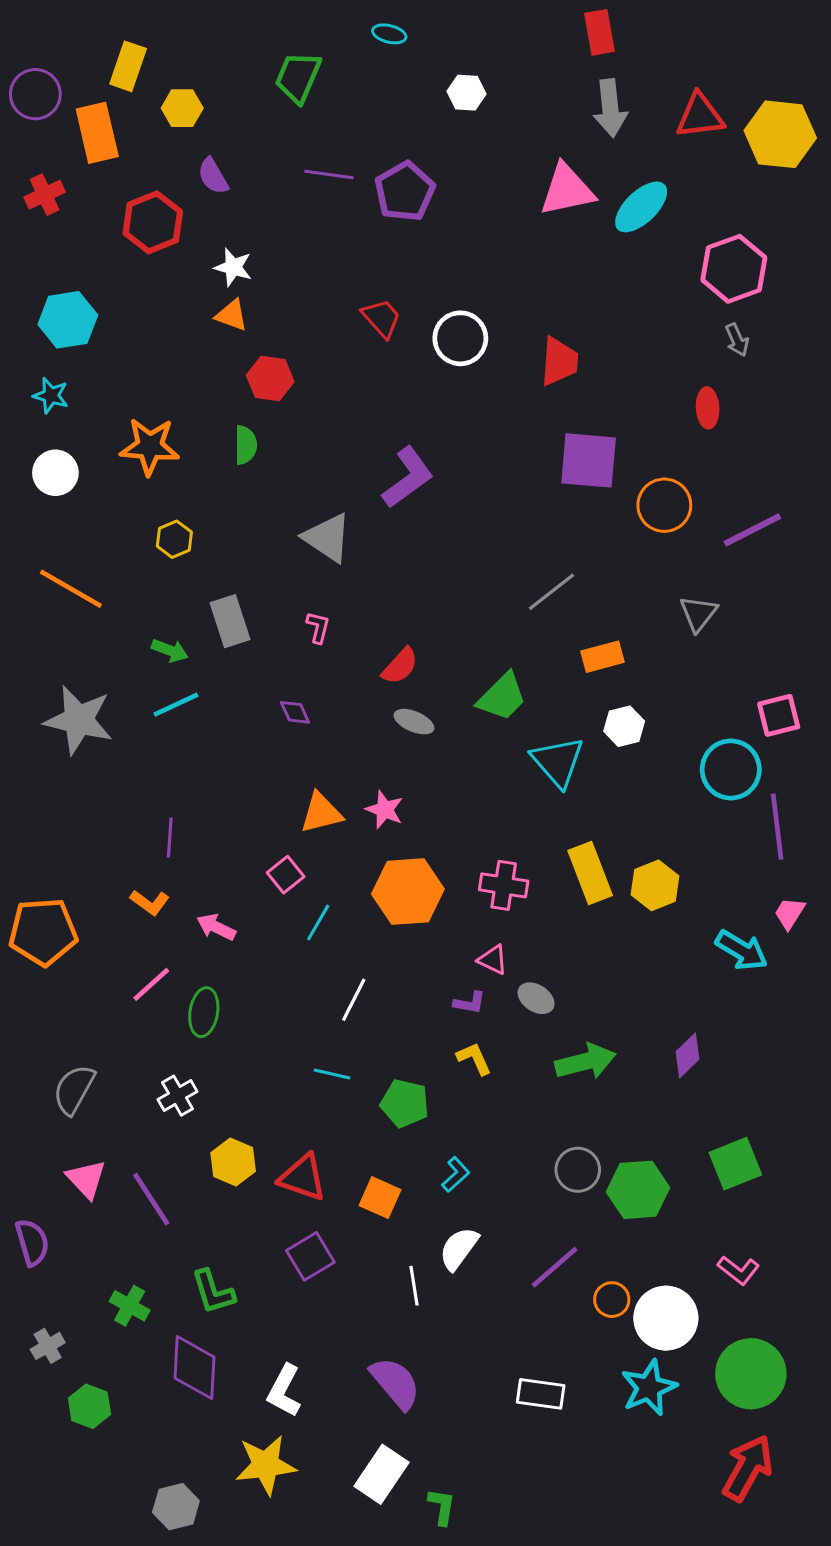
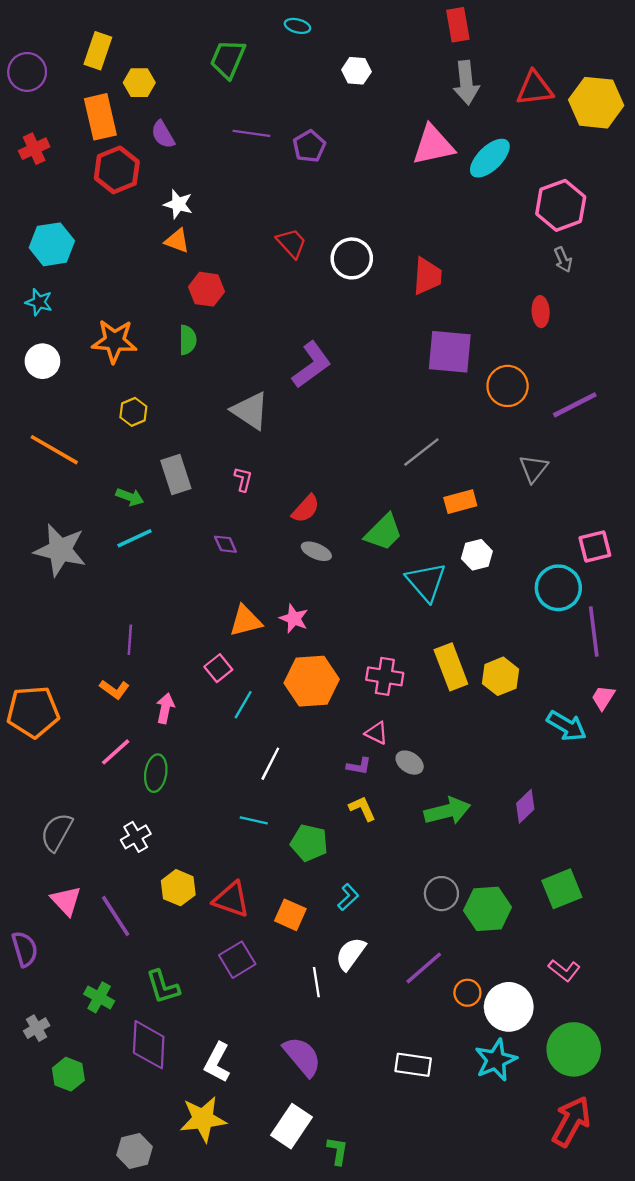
orange rectangle: (97, 133) -> (100, 117), moved
purple pentagon: (405, 192) -> (309, 146), size x0.7
pink arrow: (216, 927) -> (165, 708), turned 76

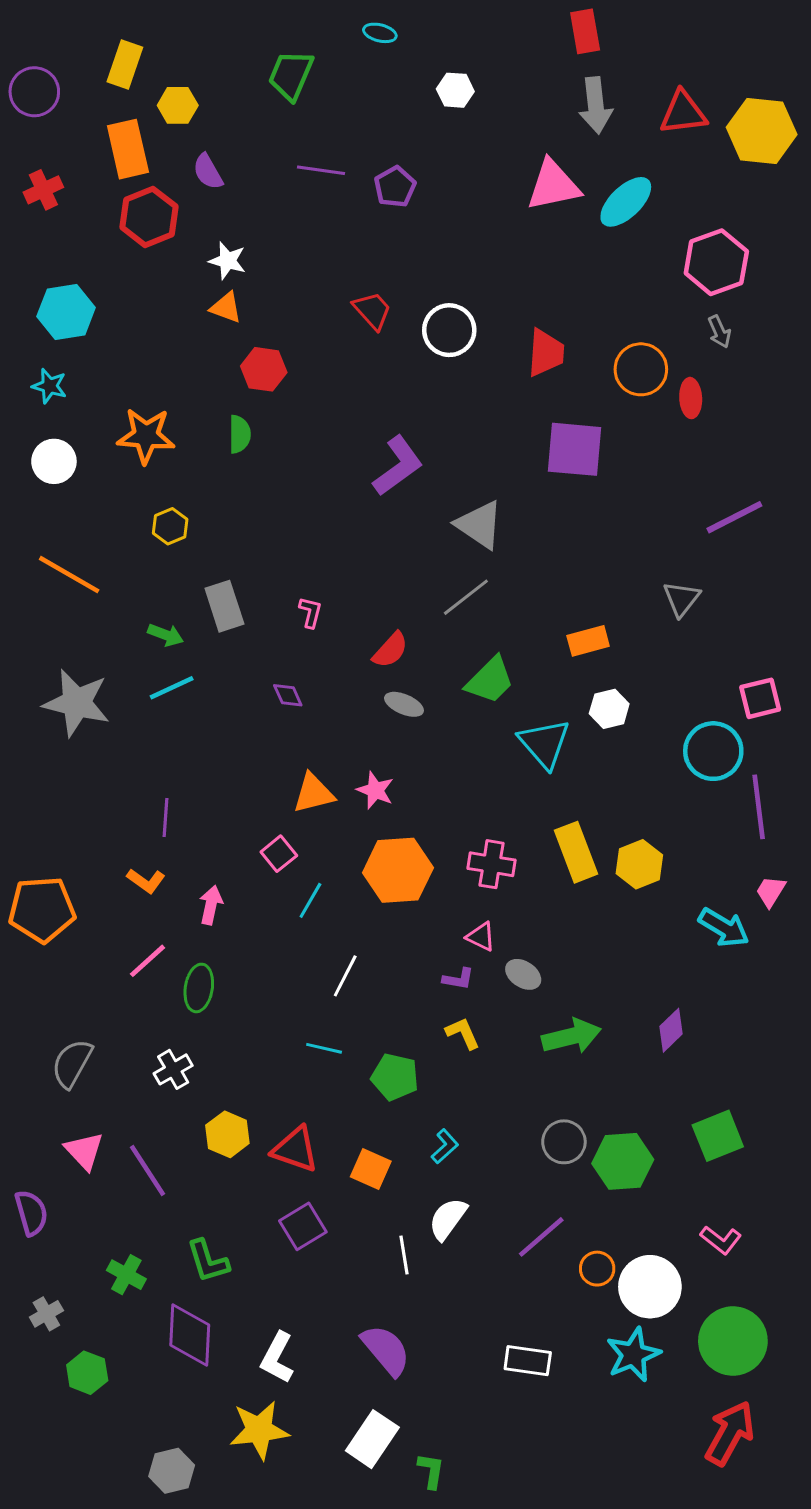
orange circle: (508, 386) -> (641, 369), moved
gray triangle: (250, 411) -> (479, 525), moved
gray line: (421, 452) -> (466, 597), moved

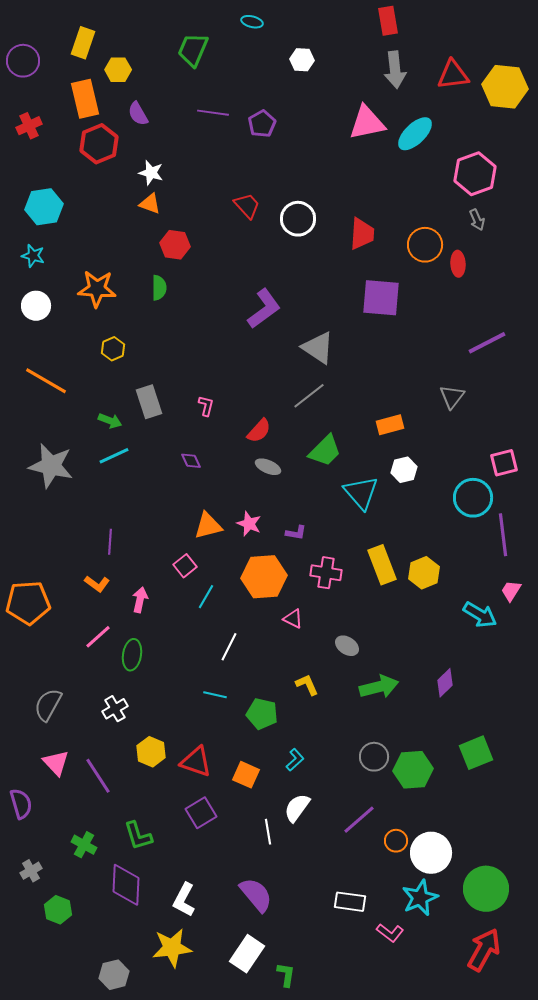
pink triangle: (481, 937) -> (293, 619), moved
purple L-shape: (458, 979) -> (296, 533), moved
pink L-shape: (721, 1240) -> (390, 933), moved

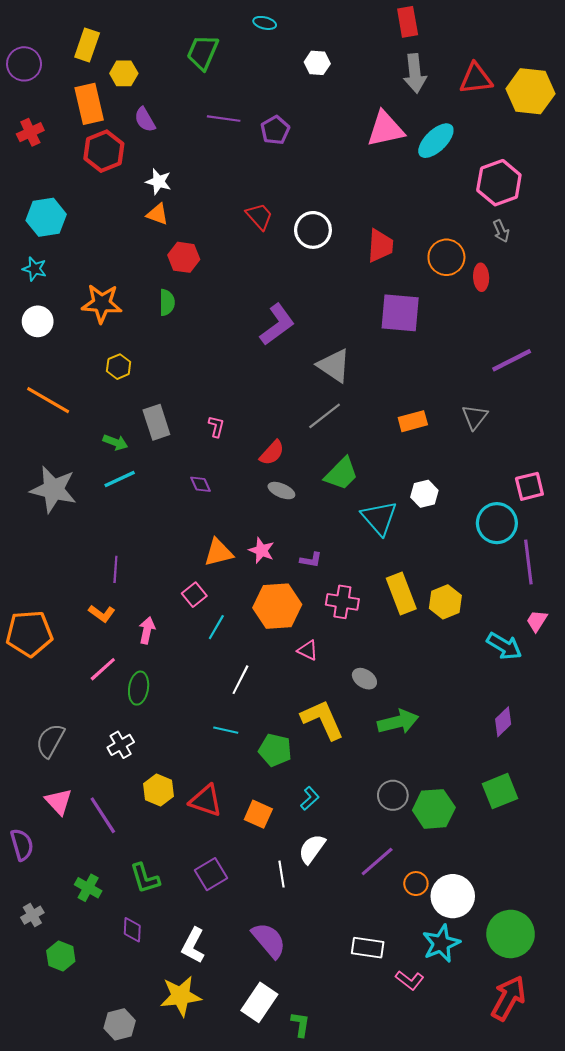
orange rectangle: (390, 425) -> (413, 421), moved
purple diamond: (445, 683) -> (503, 722), moved
yellow L-shape: (307, 685) -> (322, 720), size x1.8
purple square: (201, 813) -> (211, 874), moved
purple diamond: (126, 885) -> (132, 930), size x0.6

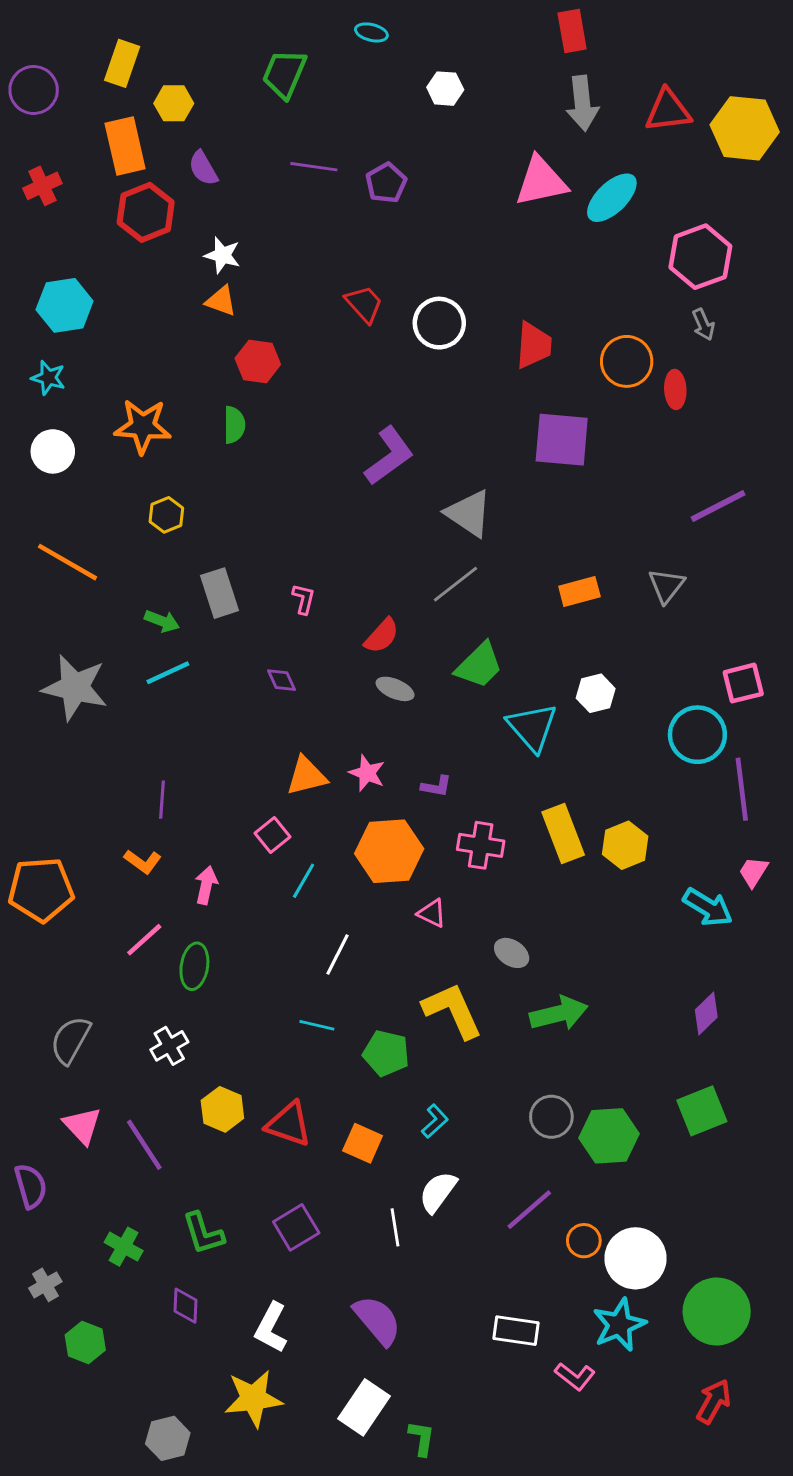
red arrow: (508, 998) -> (714, 1401), size x0.7

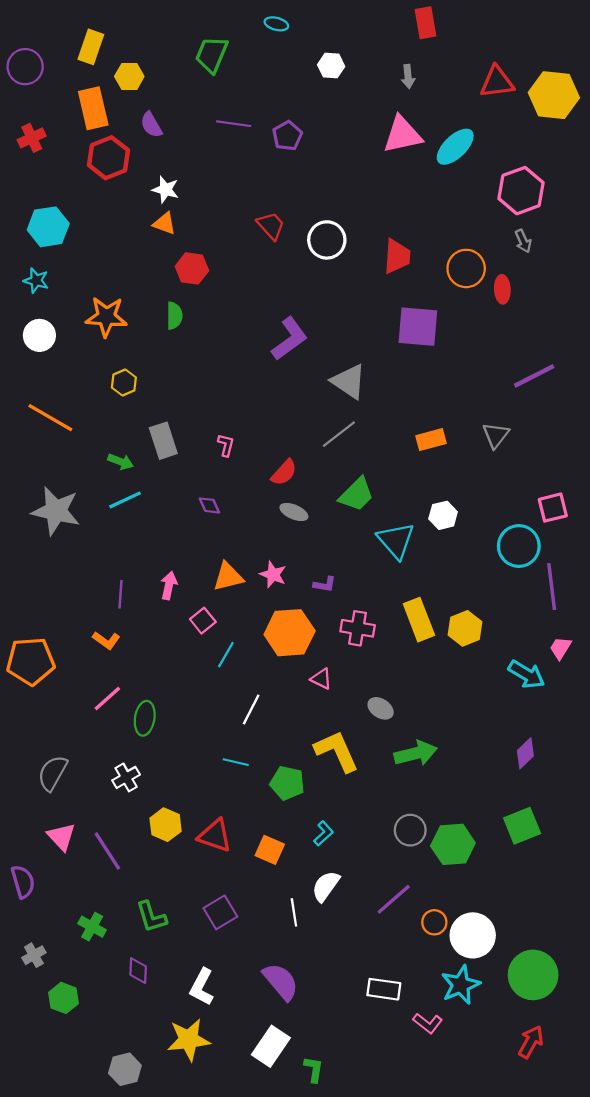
gray arrow: (582, 103) -> (408, 76), moved, size x0.6
pink arrow: (206, 885) -> (169, 586), moved

